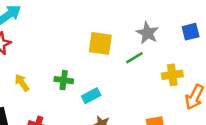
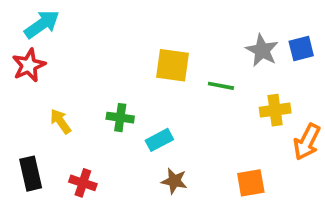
gray star: (147, 33) -> (262, 50), moved
green line: (134, 58) -> (221, 86), turned 42

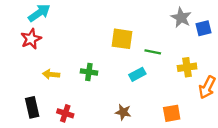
gray star: (262, 50) -> (181, 18), moved
yellow arrow: (60, 121) -> (51, 74), turned -49
cyan rectangle: (159, 140) -> (137, 74), moved

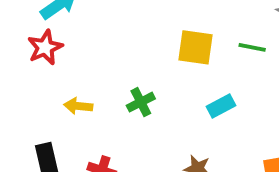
green line: (153, 52) -> (252, 47), moved
green cross: (89, 72) -> (141, 102), turned -35

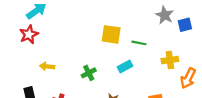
green line: (252, 47) -> (139, 43), moved
green cross: (141, 102) -> (89, 73), moved

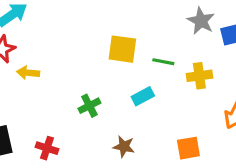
yellow cross: (170, 60) -> (199, 76), moved
yellow arrow: (47, 66) -> (28, 73), moved

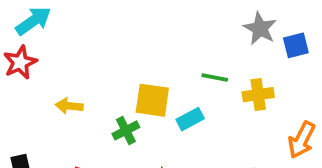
yellow square: (122, 49) -> (152, 100), moved
yellow arrow: (28, 73) -> (69, 106), moved

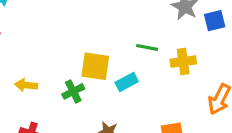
yellow arrow: (69, 106) -> (26, 85), moved

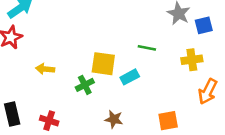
yellow cross: (183, 62) -> (192, 60), moved
yellow arrow: (26, 85) -> (45, 69), moved

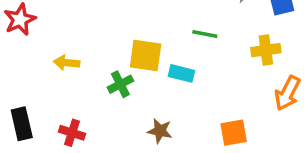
cyan rectangle: (130, 77) -> (181, 73), turned 42

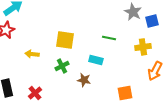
yellow square: (146, 55) -> (65, 40), moved
brown star: (160, 131) -> (84, 80), moved
red cross: (72, 133) -> (35, 93), turned 32

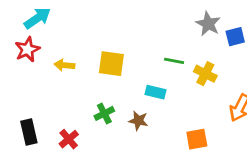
yellow cross: (143, 47) -> (205, 74), moved, turned 35
yellow arrow: (32, 54) -> (64, 65), moved
green cross: (62, 66) -> (104, 113), moved

